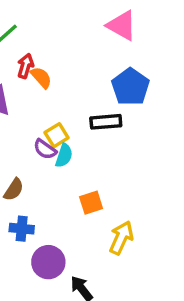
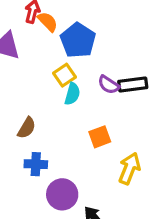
blue pentagon: (130, 87) -> (78, 40), moved
black rectangle: (106, 122) -> (133, 84), moved
purple semicircle: (45, 149) -> (109, 85), moved

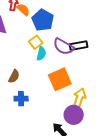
purple semicircle: (109, 85) -> (64, 47), size x1.5
orange square: (100, 137) -> (60, 79), size x1.6
purple circle: (62, 194) -> (74, 115), moved

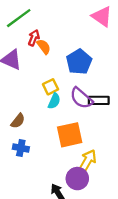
blue pentagon: (43, 20) -> (79, 62), moved

